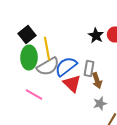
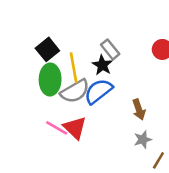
black star: (96, 36) -> (102, 65), moved
gray rectangle: (89, 68) -> (110, 49), moved, turned -49
red triangle: (72, 84) -> (75, 128), moved

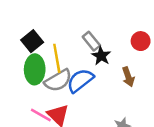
black star: (102, 65) -> (101, 56), moved
brown arrow: (139, 109) -> (128, 77), moved

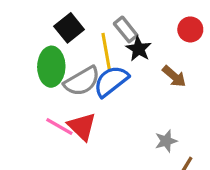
black square: (32, 41) -> (69, 28), moved
yellow line: (57, 58) -> (106, 52), moved
brown arrow: (128, 77) -> (174, 76), turned -30

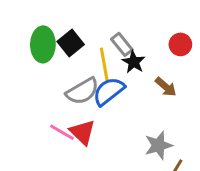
green ellipse: (51, 67) -> (43, 44), moved
gray star: (166, 141) -> (158, 145), size x1.4

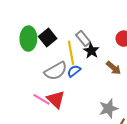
blue semicircle: (109, 91) -> (74, 71), size x0.6

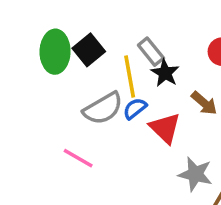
red triangle: (56, 99) -> (165, 128), moved
gray star: (108, 109) -> (195, 174), turned 30

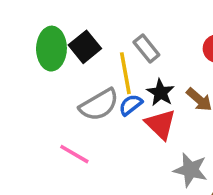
black star: (165, 73) -> (161, 93), moved

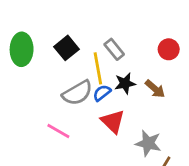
green ellipse: (51, 49) -> (22, 49), moved
black star: (161, 93) -> (125, 83), turned 30
red triangle: (161, 124) -> (113, 121), moved

